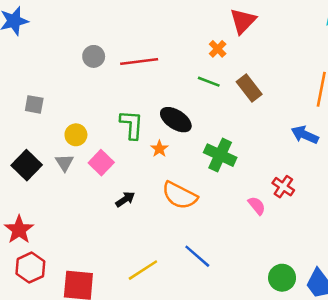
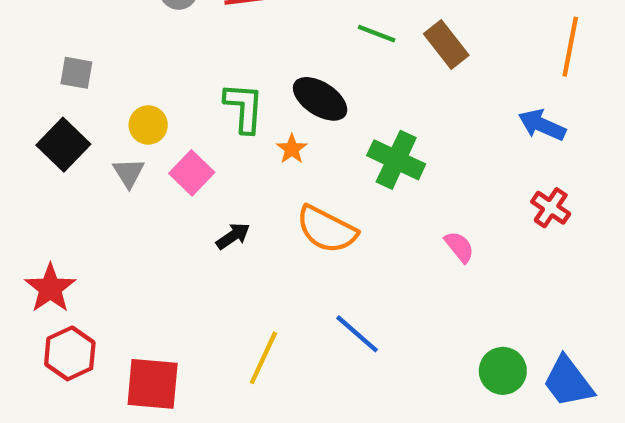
black square: (27, 165) -> (63, 145), moved
red cross: (283, 187) -> (551, 208), moved
yellow line: (143, 270) -> (263, 358), turned -32

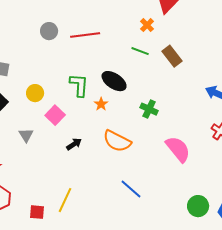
green cross: (396, 160) -> (149, 109), size x0.7
gray triangle: (129, 173) -> (26, 135), moved
pink semicircle: (459, 247) -> (178, 149), size x1.8
yellow line: (263, 358) -> (65, 200), moved
red square: (153, 384) -> (37, 212), size x0.6

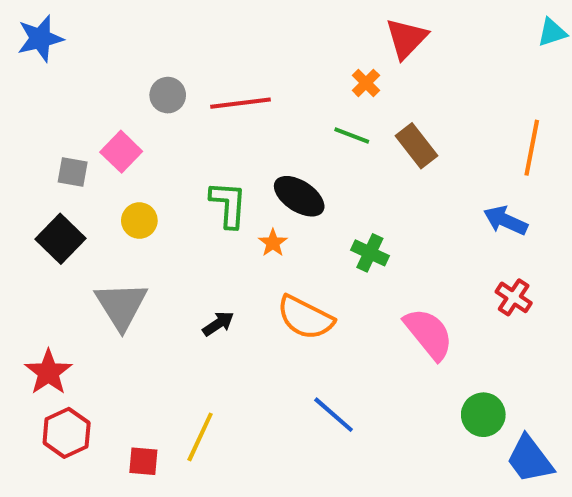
pink square: (55, 115) -> (121, 152), moved
gray triangle: (26, 135) -> (121, 305), size x1.8
green circle: (198, 206) -> (483, 415), moved

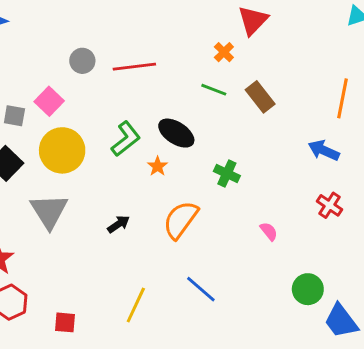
green L-shape: (228, 204) -> (126, 139), turned 48
yellow circle: (139, 221) -> (62, 150), size x1.8
orange semicircle: (305, 318) -> (181, 220), turned 99
pink semicircle: (429, 334) -> (269, 231), size x0.5
yellow line: (200, 437) -> (136, 305), moved

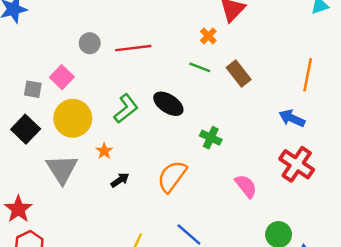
orange star: (158, 166) -> (104, 151), moved
red cross: (329, 205) -> (297, 164), size x1.6
pink semicircle: (269, 231) -> (246, 186), size x1.5

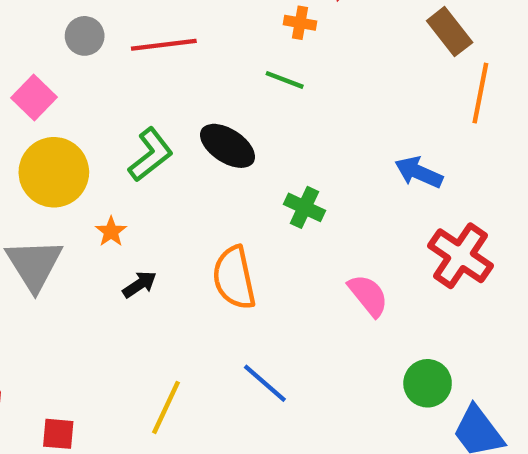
orange cross: (208, 36) -> (300, 23), turned -35
brown rectangle: (239, 73) -> (450, 32), moved
blue arrow: (292, 118) -> (419, 172), moved
orange semicircle: (172, 176) -> (234, 278), turned -48

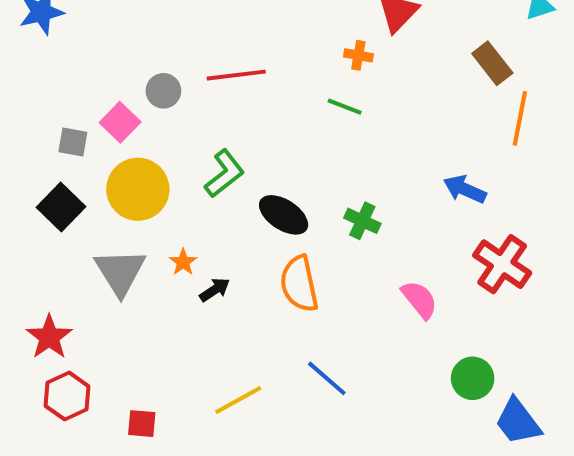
gray circle: (85, 36) -> (163, 91), moved
black ellipse: (228, 146) -> (284, 215), moved
orange star: (111, 232) -> (183, 262), moved
yellow line: (166, 407) -> (238, 400), turned 36

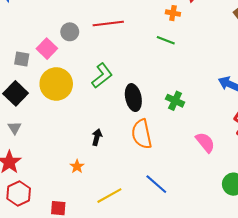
black ellipse: (284, 215) -> (133, 98), turned 45
orange star: (183, 262) -> (77, 166), moved
gray triangle: (120, 272) -> (14, 128), moved, size x0.5
black arrow: (215, 290) -> (97, 137), turned -42

